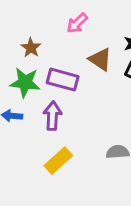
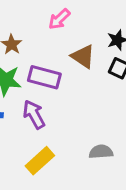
purple arrow: (53, 116) -> (34, 114), turned -32

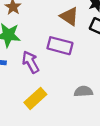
purple rectangle: (44, 77) -> (60, 46), moved

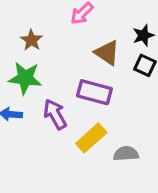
yellow rectangle: (35, 98) -> (91, 138), moved

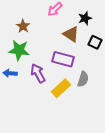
black star: (143, 35) -> (85, 18), moved
gray semicircle: (126, 154) -> (83, 79), moved, turned 112

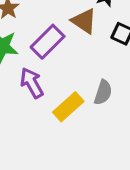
purple rectangle: (63, 59) -> (48, 42), moved, turned -60

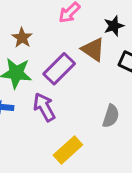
yellow rectangle: (68, 107) -> (68, 150), moved

